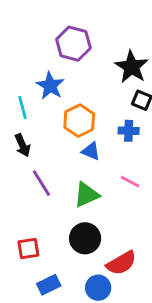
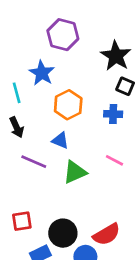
blue triangle: (91, 151) -> (60, 140), moved
purple line: (41, 183) -> (34, 162), turned -35
black circle: (85, 238) -> (63, 233), moved

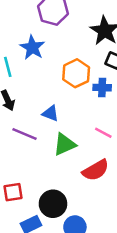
orange hexagon: (68, 105) -> (76, 73), moved
red semicircle: (107, 234) -> (96, 170), moved

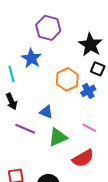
blue cross: (102, 88) -> (88, 91), turned -32

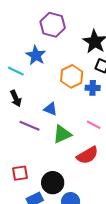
cyan line: (12, 74) -> (16, 71), turned -49
blue cross: (88, 91) -> (93, 88), turned 32

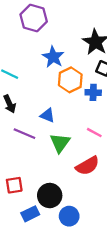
purple hexagon: (53, 25) -> (34, 18), moved
blue star: (36, 55) -> (53, 57), moved
green triangle: (62, 134) -> (60, 143), turned -30

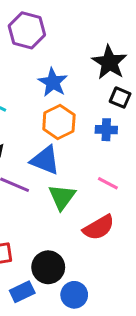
orange hexagon: (70, 80) -> (59, 122), moved
blue triangle: (47, 115) -> (45, 160), size x1.5

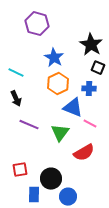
blue triangle: (45, 160) -> (73, 108), moved
blue rectangle: (22, 292) -> (34, 195), turned -63

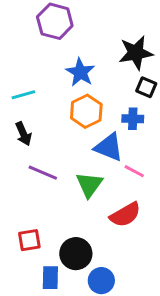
black star: (91, 45) -> (136, 53), turned 30
cyan line: (16, 73) -> (23, 95), turned -42

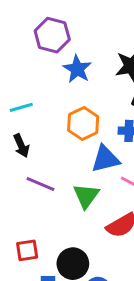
blue star: (80, 72) -> (77, 69), moved
blue triangle: (109, 147) -> (105, 159), turned -36

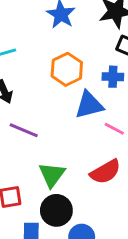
green triangle: (86, 196) -> (52, 175), moved

